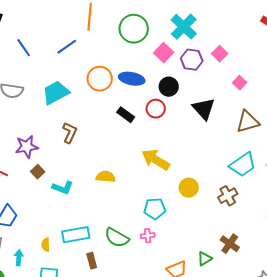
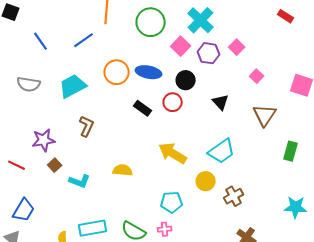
black triangle: (204, 109) -> (221, 102), size x0.7
brown triangle: (248, 122) -> (265, 115), turned -40
cyan trapezoid: (243, 165) -> (222, 151), moved
brown cross: (228, 196) -> (234, 196), moved

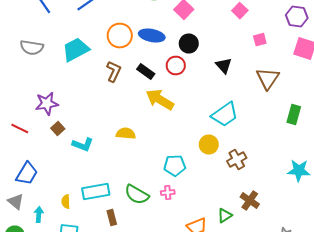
purple hexagon: (209, 53) -> (297, 16), moved
pink square: (257, 76) -> (260, 40), turned 32
brown L-shape: (87, 126) -> (114, 72), moved
yellow arrow: (173, 153) -> (160, 100), moved

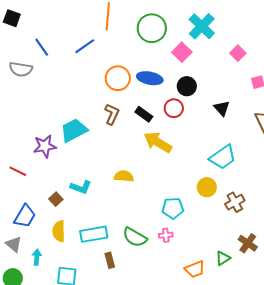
gray semicircle: (32, 48) -> (21, 69), moved
cyan trapezoid: (76, 50) -> (74, 130), moved
brown square: (58, 128) -> (56, 199), moved
yellow semicircle: (66, 202) -> (59, 231), moved, size x1.5

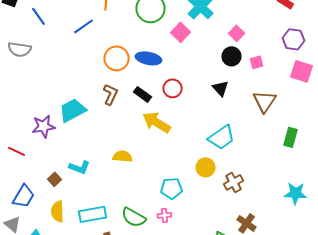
blue line: (42, 47) -> (38, 16), moved
black circle: (187, 86) -> (232, 56), moved

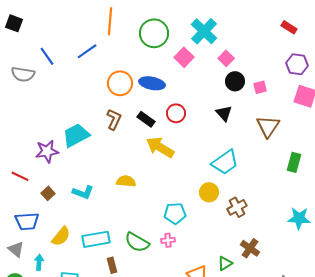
blue line: (38, 16) -> (47, 56), moved
pink square: (236, 33) -> (226, 58), moved
brown square: (54, 179) -> (48, 193), moved
blue trapezoid: (24, 196) -> (27, 221), turned 55
yellow semicircle: (58, 211) -> (61, 236), turned -140

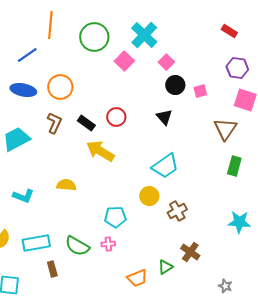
blue ellipse: (152, 83) -> (23, 90), moved
brown triangle: (268, 126) -> (225, 129), moved

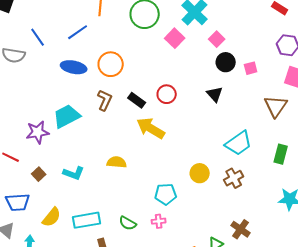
cyan trapezoid: (165, 166) -> (239, 143), moved
green rectangle: (234, 166) -> (281, 154), moved
brown cross: (177, 211) -> (234, 178), moved
green semicircle: (77, 246) -> (128, 223), size x0.7

